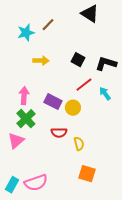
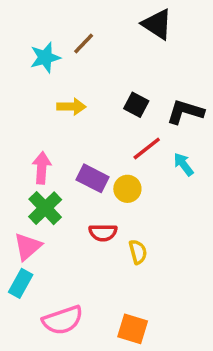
orange square: (87, 174) -> (133, 329), moved
cyan rectangle: (12, 185) -> (21, 283), moved

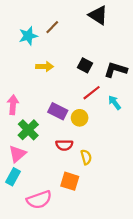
pink arrow: (42, 168) -> (13, 105), moved
orange square: (133, 329) -> (70, 181), moved

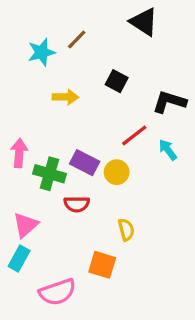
black square: (85, 65) -> (117, 81), moved
green cross: (28, 130) -> (49, 174), moved, turned -30
red semicircle: (64, 145) -> (77, 204), moved

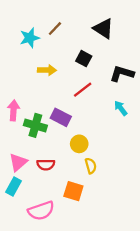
black triangle: (144, 22) -> (103, 29), moved
red line: (134, 135) -> (83, 90), moved
yellow circle: (117, 172) -> (79, 144), moved
red semicircle: (77, 204) -> (46, 165), moved

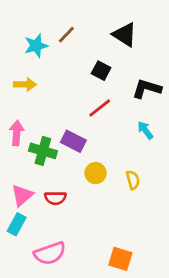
yellow arrow: (47, 70) -> (25, 84), moved
yellow semicircle: (91, 166) -> (133, 180), moved
orange square: (73, 191) -> (120, 259), moved

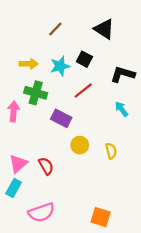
cyan star: (36, 46) -> (60, 66), moved
yellow arrow: (25, 84) -> (29, 64), moved
green cross: (43, 151) -> (36, 93), moved
red semicircle: (55, 198) -> (46, 166), turned -120

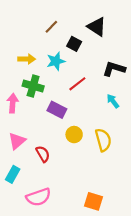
black square: (84, 59) -> (74, 44), moved
yellow semicircle: (111, 151) -> (103, 140), size x1.5
pink triangle: (18, 164) -> (17, 141), moved

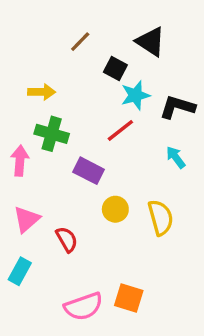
cyan star: (56, 61) -> (135, 95), moved
pink semicircle: (38, 197) -> (83, 306), moved
orange square: (93, 201) -> (129, 298), moved

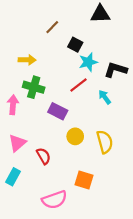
black triangle: (151, 42) -> (100, 14), moved, turned -35
cyan arrow: (176, 157) -> (105, 97), moved
orange square: (129, 298) -> (84, 180), moved

